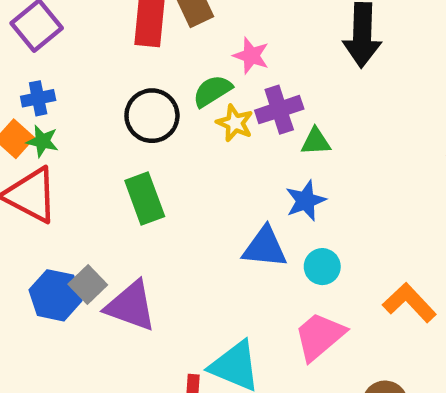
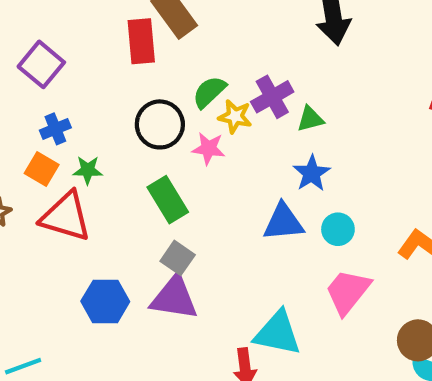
pink star: (251, 56) -> (209, 148), moved
green star: (42, 141) -> (88, 170), moved
gray square: (88, 285) -> (178, 258), moved

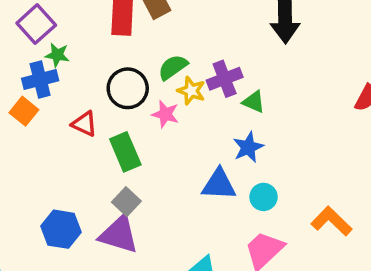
green triangle: (310, 119) -> (254, 102), turned 30
blue cross: (55, 129) -> (40, 79), size x1.4
green star: (88, 170) -> (57, 55), moved
red triangle: (66, 217) -> (84, 124), moved, size x0.6

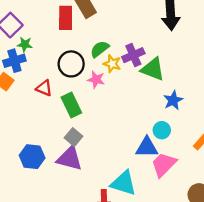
green triangle: (254, 102) -> (153, 69), size x1.6
blue star: (248, 147) -> (173, 100), moved
blue triangle: (219, 184) -> (147, 147), moved

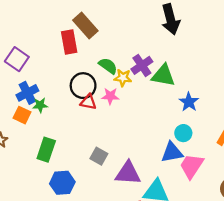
green star: (25, 44) -> (40, 105), moved
green semicircle: (100, 49) -> (108, 66), turned 84
red triangle: (44, 88) -> (88, 102), moved
green rectangle: (71, 105) -> (46, 150), moved, turned 55
purple triangle: (70, 158) -> (128, 173), moved

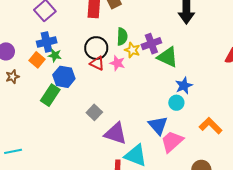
green semicircle: (108, 66) -> (122, 37), turned 42
cyan circle: (183, 133) -> (176, 103), moved
blue triangle: (172, 152) -> (158, 125), turned 45
blue hexagon: (62, 183) -> (64, 77), moved

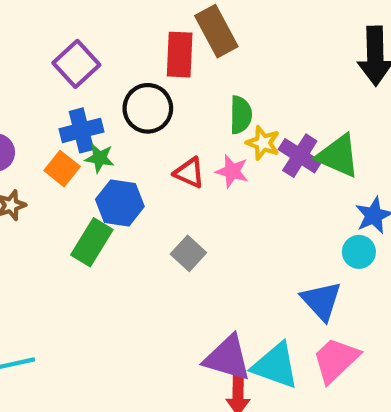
purple cross: (151, 44) -> (300, 156), moved, turned -36
black circle: (96, 48) -> (148, 108), moved
gray square: (94, 112) -> (188, 253), moved
purple triangle: (116, 134) -> (227, 358), moved
pink trapezoid: (172, 141) -> (336, 360), moved

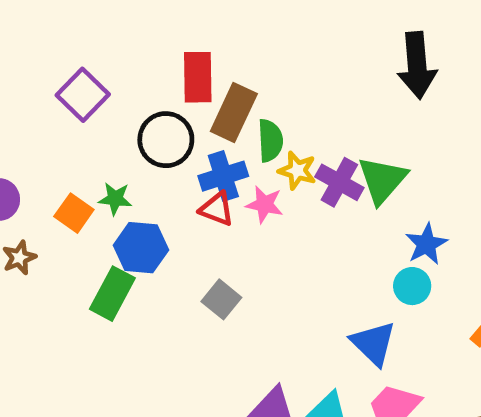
brown rectangle: (216, 31) -> (234, 112), moved, turned 57
blue cross: (81, 130) -> (223, 176), moved
green triangle: (338, 156) -> (382, 180), turned 51

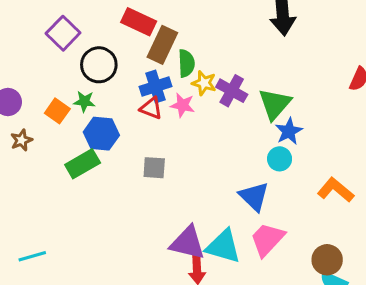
red rectangle: (198, 77) -> (139, 22), turned -64
black circle: (166, 140) -> (99, 65), moved
green triangle: (382, 180) -> (275, 104), moved
green rectangle: (112, 294) -> (83, 164), turned 32
gray square: (221, 299) -> (154, 168), turned -35

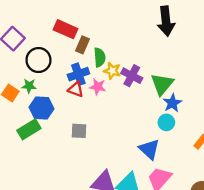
brown rectangle: (162, 45) -> (82, 45), size x0.7

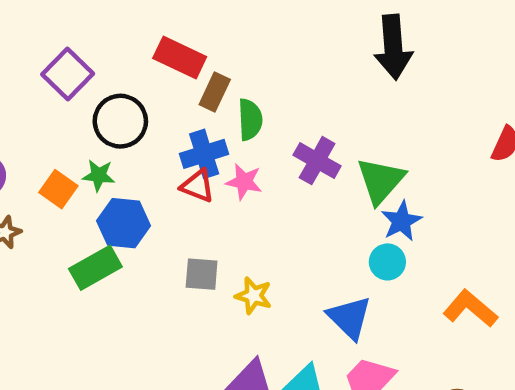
yellow star: (112, 71) -> (253, 296), moved

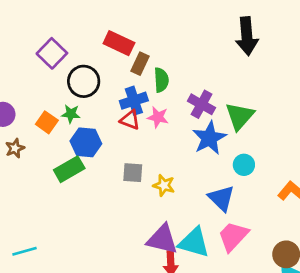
blue star: (401, 221) -> (209, 138), moved, size x1.4

